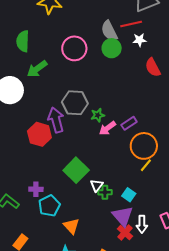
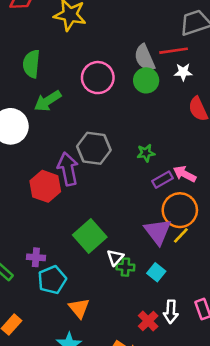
green star: (98, 115) -> (146, 153), moved
pink arrow: (107, 128) -> (185, 174), moved, turned 60
purple triangle: (123, 216) -> (158, 232), moved

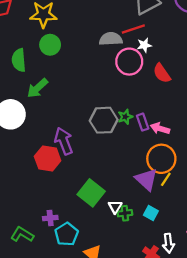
gray semicircle: (145, 58) -> (111, 39), turned 120
pink circle: (98, 78) -> (129, 62), moved
green circle: (146, 80) -> (50, 45), moved
gray hexagon: (94, 148) -> (104, 120), moved
purple rectangle: (163, 180) -> (143, 122), moved, turned -70

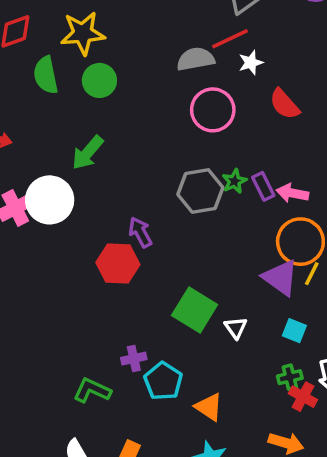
green semicircle: (19, 60) -> (46, 75), moved
pink circle: (129, 62) -> (213, 110), moved
purple arrow: (64, 141) -> (140, 232), size x0.7
green cross: (125, 213) -> (290, 377), moved

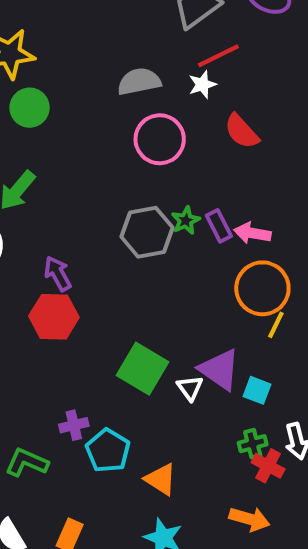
red line: (230, 39) -> (218, 56), moved
purple arrow: (140, 232) -> (58, 274), moved
purple triangle: (280, 278) -> (220, 369), moved

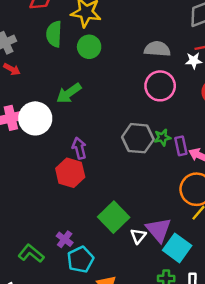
cyan square: (257, 390) -> (177, 248), size x1.6
purple cross: (74, 425) -> (65, 239), turned 35

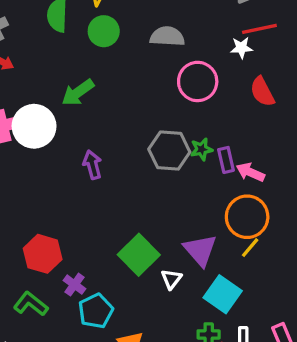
gray semicircle: (157, 49) -> (167, 36), moved
red hexagon: (70, 173) -> (43, 254), moved
purple triangle: (159, 230) -> (200, 250), moved

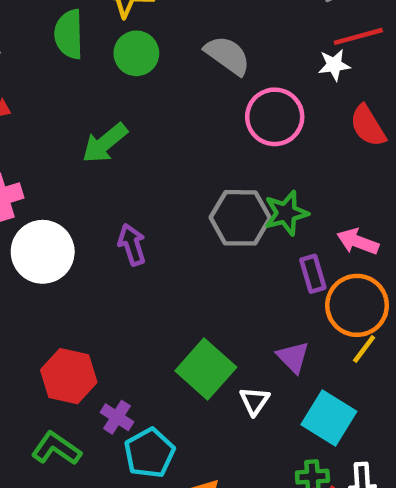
gray semicircle: (167, 36) -> (227, 55), turned 36
white circle: (34, 126) -> (43, 252), moved
green star: (202, 149) -> (286, 213), size x1.4
purple rectangle: (226, 160) -> (313, 274), moved
purple triangle: (200, 250) -> (293, 357), size x0.7

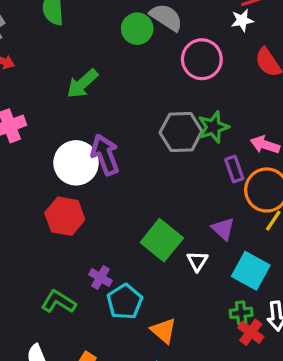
green circle: (136, 53) -> (137, 29), moved
purple arrow: (132, 245) -> (105, 155), size x1.4
white circle: (43, 252) -> (76, 163), moved
red hexagon: (69, 376) -> (65, 216), moved

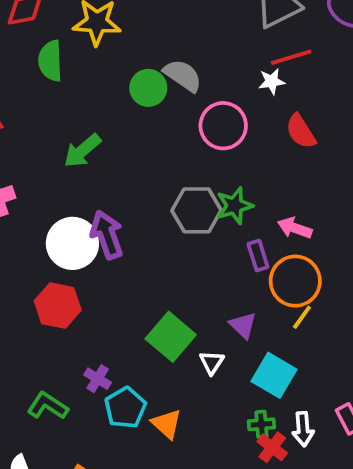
orange triangle: (164, 331) -> (167, 424), moved

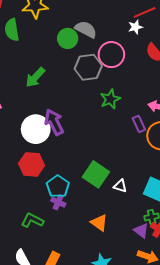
green star: (235, 206) -> (110, 99), moved
gray hexagon: (196, 210) -> (88, 67), moved
purple triangle: (243, 325) -> (141, 231), moved
white triangle: (212, 362) -> (120, 186), turned -40
cyan pentagon: (125, 408) -> (58, 186), moved

